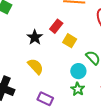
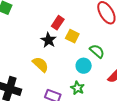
black star: (35, 37) -> (48, 40), moved
green star: (78, 89) -> (77, 88), moved

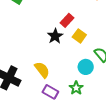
yellow semicircle: (40, 64) -> (42, 70), moved

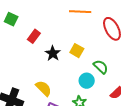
red rectangle: (67, 20) -> (34, 36), moved

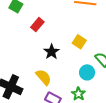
black star: (53, 53) -> (51, 52), moved

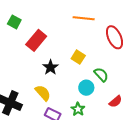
red rectangle: (37, 25) -> (36, 40), size x1.5

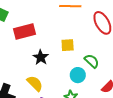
red rectangle: (36, 40) -> (24, 31), turned 40
yellow square: (78, 57) -> (68, 45), turned -32

